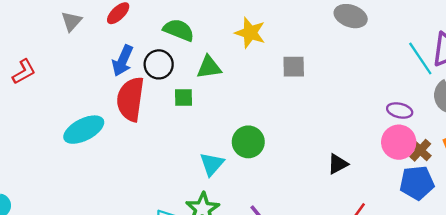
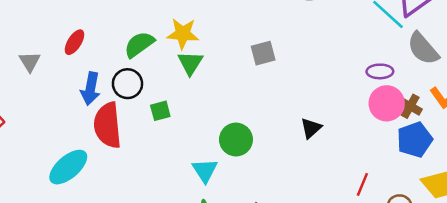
green semicircle: (179, 30) -> (139, 44), turned -44
yellow star: (250, 33) -> (183, 34), moved
green triangle: (209, 67) -> (190, 63), moved, turned -36
black triangle: (338, 164) -> (311, 128), moved

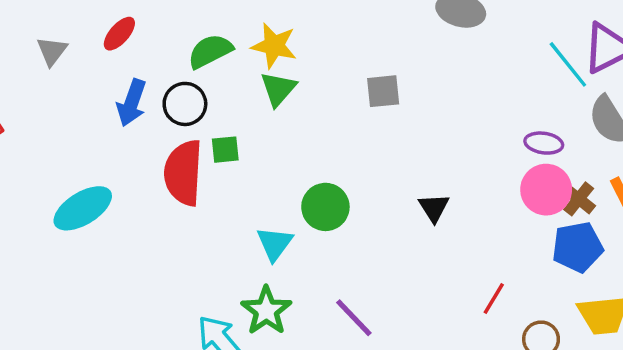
red semicircle: (108, 125) -> (183, 173), moved
black triangle: (311, 128) -> (434, 208), turned -30

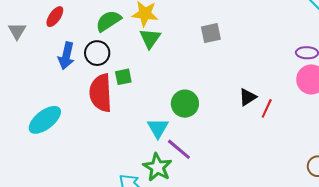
black triangle: (434, 208) -> (248, 97), turned 36
red line: (494, 299) -> (267, 108), moved
purple line: (354, 318) -> (179, 149), moved

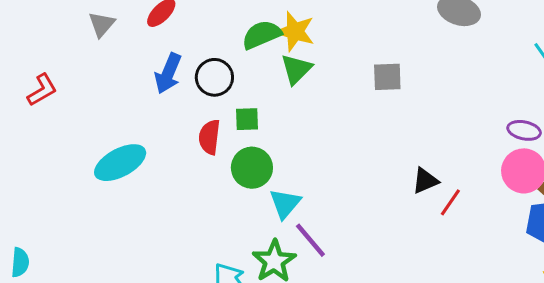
green semicircle: (108, 21) -> (262, 35), moved
red semicircle: (101, 93) -> (209, 137), size x0.6
green circle: (185, 104) -> (252, 168), moved

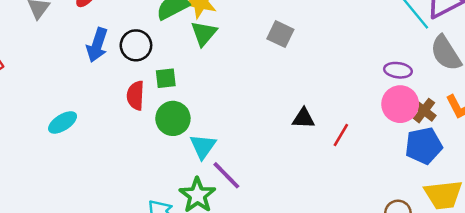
gray square: (387, 77) -> (280, 34), turned 32
cyan ellipse: (120, 163) -> (63, 122), size x0.7
black triangle: (425, 181) -> (303, 118), moved, turned 30

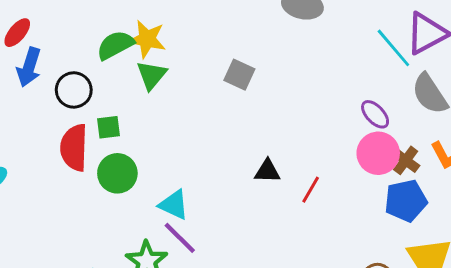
blue arrow: (97, 45) -> (29, 67), moved
purple ellipse: (398, 70) -> (375, 114), turned 40
red semicircle: (136, 96) -> (74, 148), size x1.4
cyan triangle: (203, 146) -> (174, 205), moved, turned -40

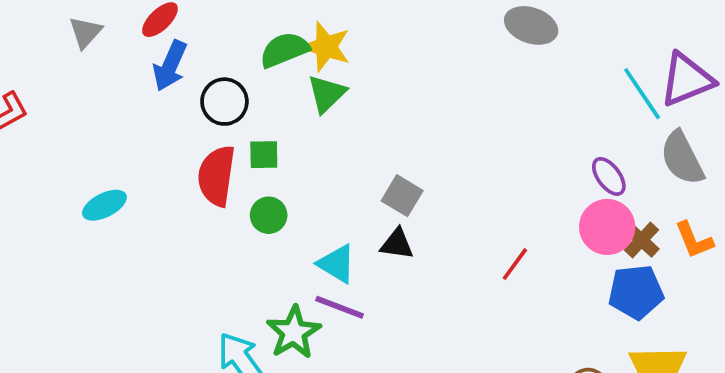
gray square: (239, 75) -> (402, 196), moved
black triangle: (267, 171) -> (397, 244), moved
green circle: (117, 173) -> (269, 215), size x0.7
purple line: (180, 238) -> (340, 307), turned -30

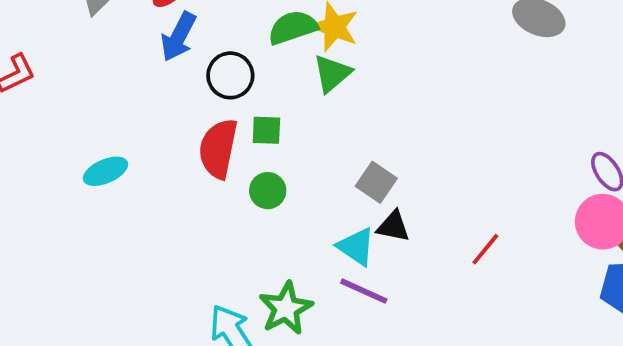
gray square: (402, 196) -> (376, 182), moved
cyan triangle: (337, 264) -> (356, 247), moved
red line: (515, 264) -> (485, 249), moved
purple line: (340, 307) -> (364, 291), moved

